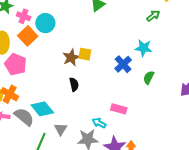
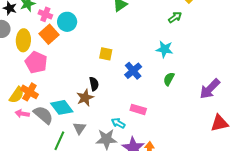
brown star: (71, 58) -> (85, 98), moved
blue cross: (123, 64) -> (133, 71), moved

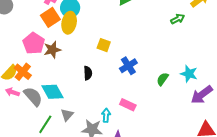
yellow ellipse: (23, 40) -> (69, 23), moved
cyan star: (165, 49) -> (189, 74), moved
brown star: (85, 98) -> (52, 50), moved
cyan arrow: (118, 123) -> (106, 115), turned 56

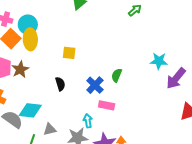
blue cross: (128, 66) -> (95, 85), moved
green semicircle: (163, 79) -> (117, 75), moved
cyan diamond: (52, 92) -> (30, 110), turned -40
gray triangle: (67, 115) -> (50, 129), turned 48

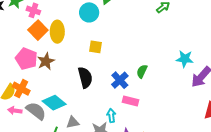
cyan circle: (28, 25) -> (89, 12), moved
black semicircle: (60, 84) -> (85, 77), size x1.5
cyan diamond: (30, 110) -> (54, 103), turned 30

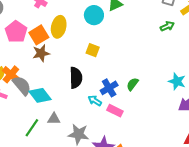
orange square: (38, 30) -> (39, 35), moved
pink pentagon: (26, 59) -> (16, 32), moved
gray semicircle: (36, 111) -> (22, 86), moved
cyan arrow: (111, 116) -> (95, 101), moved, turned -64

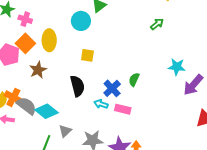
green arrow: (167, 26) -> (157, 24), moved
orange square: (39, 35) -> (25, 43), moved
gray triangle: (54, 119) -> (65, 131), turned -32

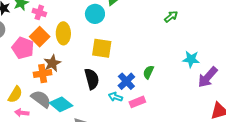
yellow square: (87, 55) -> (102, 48), size x1.5
orange cross: (13, 97) -> (43, 74), moved, turned -36
pink rectangle: (123, 109) -> (137, 102), turned -35

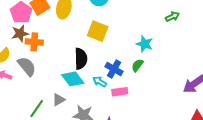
cyan star: (191, 59) -> (145, 44), moved
brown star: (52, 63) -> (20, 33), moved
blue cross: (126, 81) -> (114, 69), turned -30
cyan diamond: (61, 104) -> (73, 79), moved

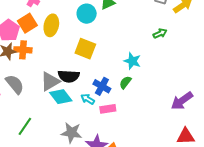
orange cross: (34, 42) -> (23, 50), moved
black semicircle: (81, 59) -> (69, 76), turned 95
gray triangle: (59, 100) -> (50, 81), moved, size x1.5

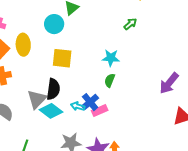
black semicircle: (69, 76) -> (53, 89), turned -70
blue cross: (102, 86) -> (90, 102), moved, turned 36

